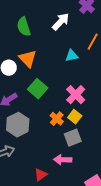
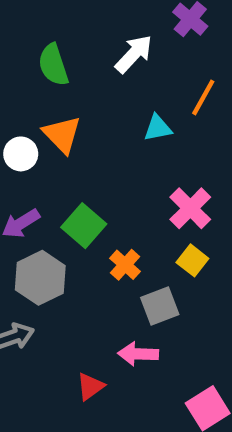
green square: (38, 89) -> (84, 226), moved
pink cross: (76, 95) -> (190, 208), moved
yellow square: (75, 117) -> (192, 260), moved

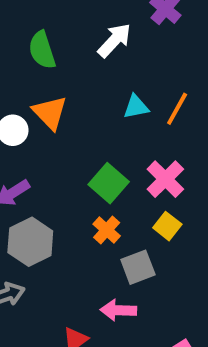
orange line: (203, 97) -> (177, 109), moved
green square: (84, 226) -> (109, 183), moved

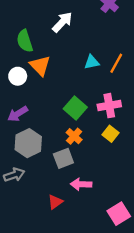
white arrow: (114, 40) -> (62, 22), moved
green semicircle: (42, 50) -> (25, 41), moved
pink cross: (165, 179) -> (109, 106), turned 35
gray square: (138, 267) -> (63, 158), moved

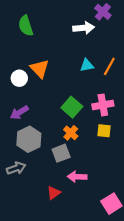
white arrow: (62, 22) -> (84, 28), moved, turned 42
green semicircle: (25, 41) -> (26, 26), moved
yellow square: (110, 134) -> (104, 131), turned -32

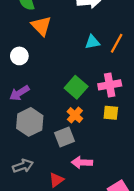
orange triangle: (40, 69) -> (41, 26), moved
gray arrow: (16, 168) -> (23, 166), moved

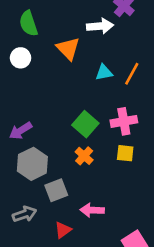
orange triangle: (41, 26) -> (68, 49), moved
white circle: (19, 56) -> (21, 58), moved
gray square: (64, 137) -> (56, 190), moved

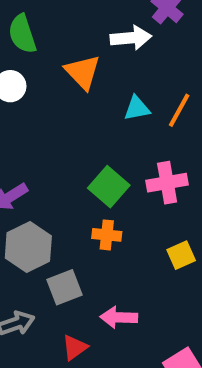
yellow square: (125, 153) -> (181, 255), moved, turned -30
orange cross: (84, 156) -> (107, 235), turned -36

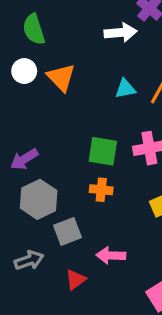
orange triangle: (83, 72) -> (61, 77), moved
green square: (109, 187) -> (103, 151), turned -32

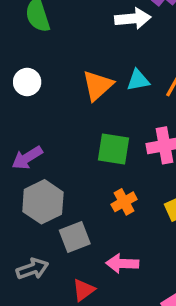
white circle: (24, 71) -> (27, 82), moved
orange triangle: (61, 77) -> (98, 86), moved, turned 32
orange cross: (101, 190) -> (124, 202), moved, turned -35

